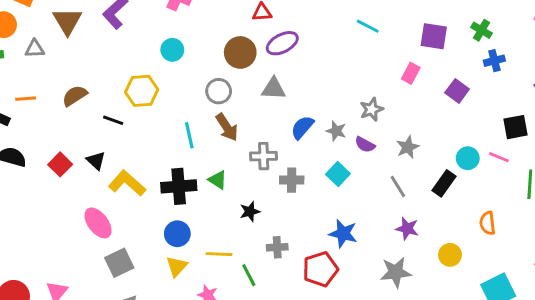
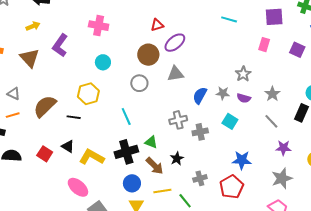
gray triangle: (35, 49) -> (14, 94), moved, turned 40
brown semicircle: (75, 96) -> (45, 106), size x1.4
brown arrow: (227, 127) -> (155, 166), moved

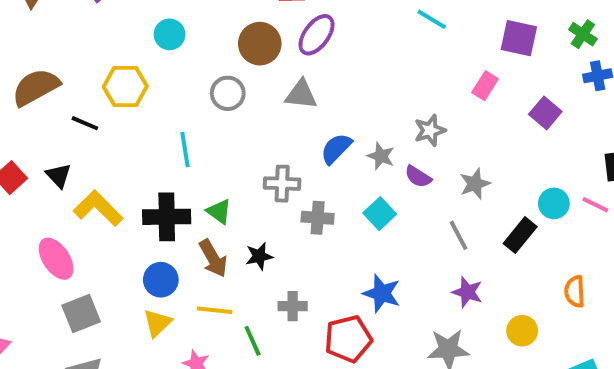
purple ellipse: (175, 43) -> (317, 35), turned -30

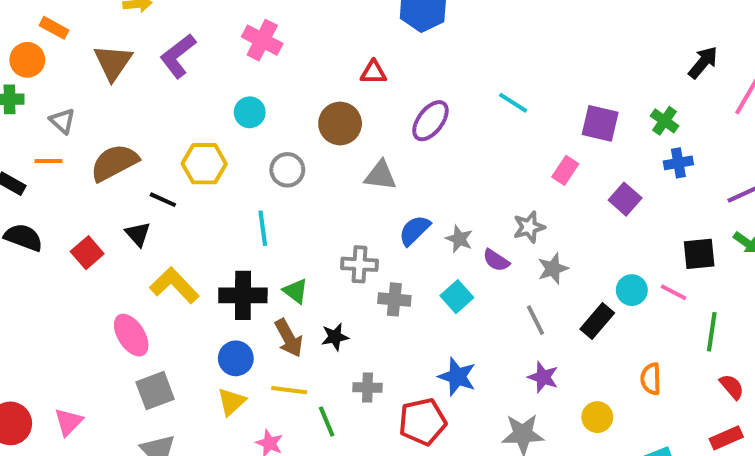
purple ellipse: (317, 35) -> (430, 121), moved
gray circle: (228, 93) -> (287, 170), moved
gray star: (430, 130) -> (529, 227), moved
black triangle: (59, 176) -> (138, 234), moved

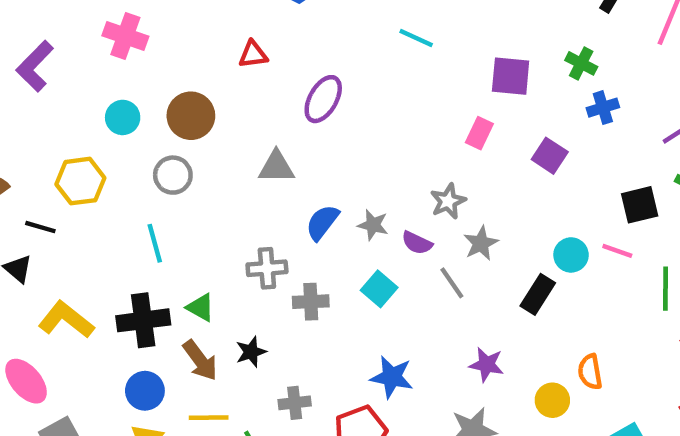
cyan line: (513, 103) -> (416, 38), moved
brown circle: (340, 124) -> (191, 116), moved
gray line: (535, 320) -> (452, 283), moved
orange semicircle: (651, 379) -> (590, 372), moved

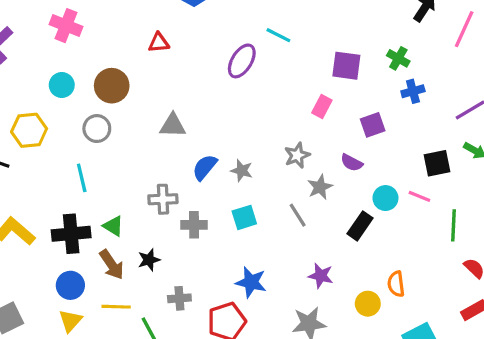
purple ellipse: (323, 99) -> (242, 61), moved
purple square: (550, 156) -> (373, 125), turned 35
purple semicircle: (417, 243) -> (352, 163), moved
cyan square: (379, 289) -> (244, 217), turned 30

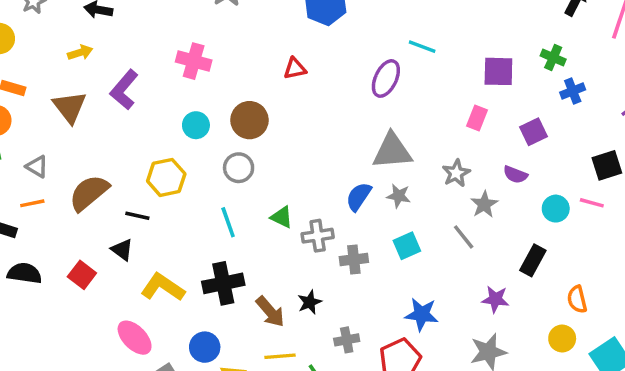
gray triangle: (173, 126) -> (392, 151), moved, size x1.4
green triangle: (113, 226) -> (282, 217), moved
black rectangle: (360, 226) -> (533, 260), moved
blue circle: (70, 285) -> (205, 347), moved
yellow circle: (368, 304) -> (562, 339), moved

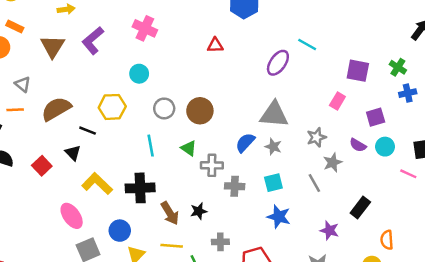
brown circle: (249, 120) -> (200, 111), moved
cyan circle: (556, 209) -> (385, 147), moved
blue star: (422, 314) -> (279, 217), moved

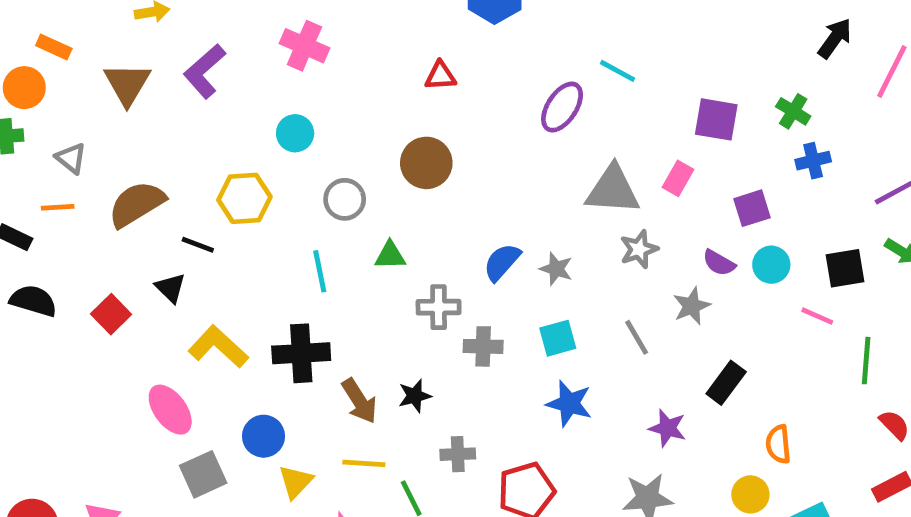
brown circle: (200, 111) -> (426, 163), moved
gray triangle: (274, 114) -> (613, 190), moved
green triangle: (189, 148) -> (390, 255), moved, turned -35
gray star: (333, 162) -> (692, 306), moved

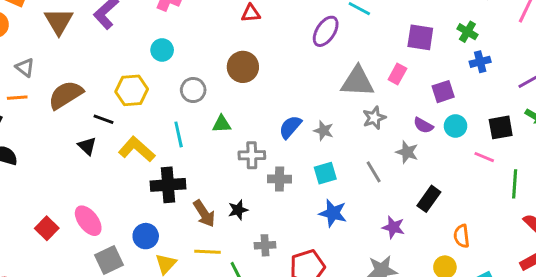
gray star: (692, 306) -> (407, 152), turned -30
red square: (111, 314) -> (47, 228), moved
yellow L-shape: (218, 347) -> (137, 149), moved

